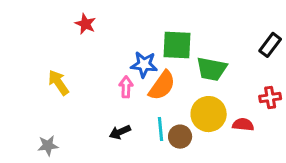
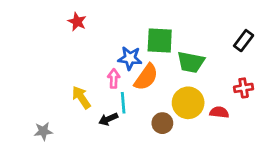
yellow arrow: (58, 82) -> (81, 97), moved
cyan line: (161, 129) -> (123, 103), moved

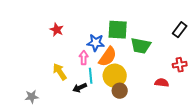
red star: (77, 22) -> (57, 30), moved
yellow circle: (188, 103) -> (115, 76), moved

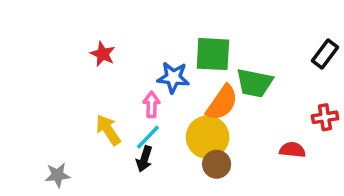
orange semicircle: (108, 57) -> (222, 103), moved
cyan line: (91, 76) -> (148, 137), moved, turned 49
black arrow: (80, 88) -> (144, 159), turned -48

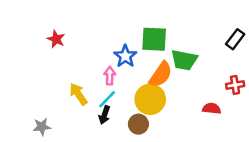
red star: (103, 54) -> (56, 39), moved
blue star: (173, 78) -> (125, 56), turned 30
brown circle: (217, 164) -> (138, 124), moved

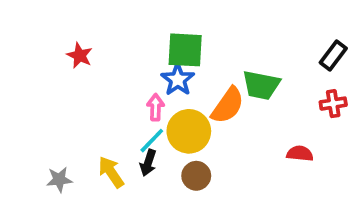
green square: (154, 39) -> (185, 50), moved
red cross: (235, 85) -> (333, 104), moved
yellow arrow: (78, 94) -> (111, 172), moved
yellow circle: (150, 99) -> (189, 131), moved

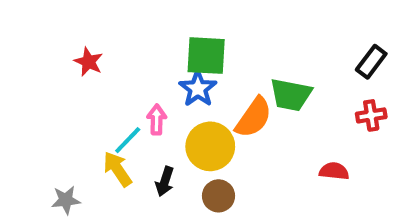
pink arrow: (156, 107) -> (157, 120), moved
cyan line: (152, 141) -> (128, 140), moved
yellow arrow: (111, 172) -> (117, 169), moved

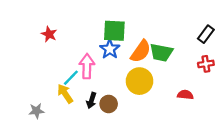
orange semicircle: (254, 117) -> (141, 51), moved
pink arrow: (157, 120) -> (87, 66), size x1.5
yellow circle: (210, 146) -> (140, 81), moved
brown circle: (218, 196) -> (109, 104), moved

